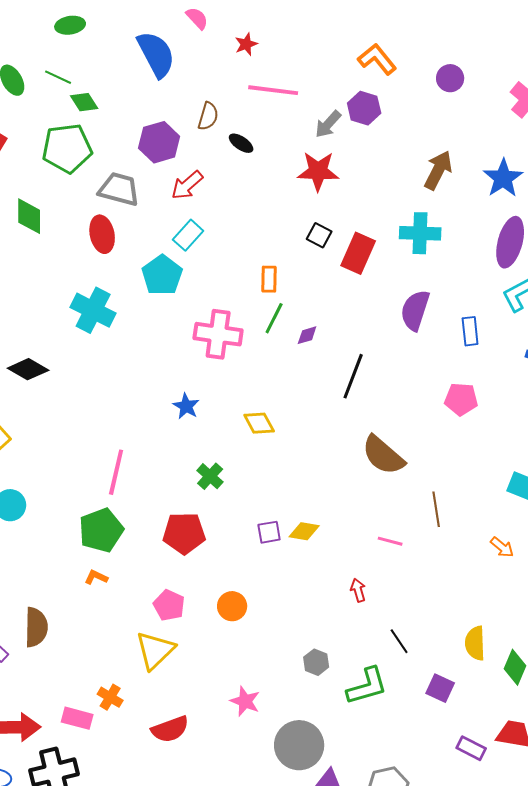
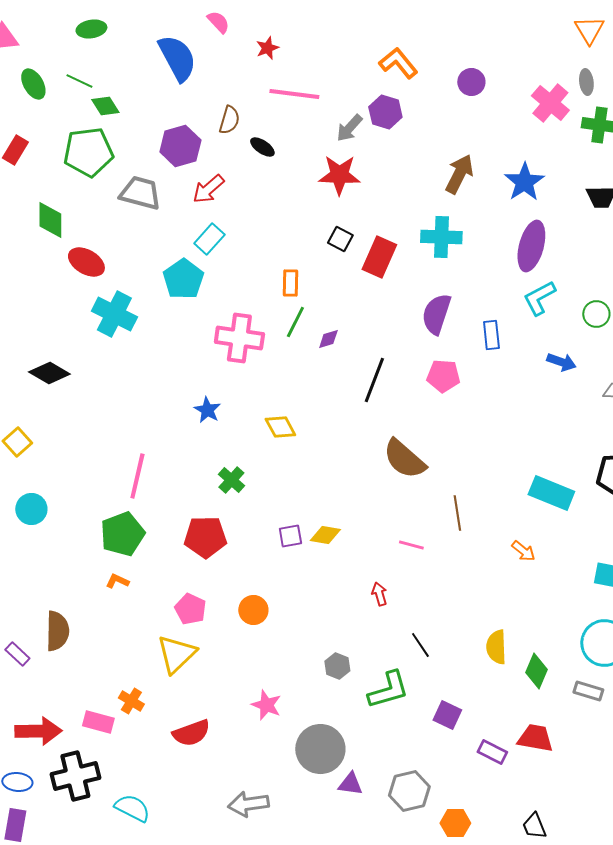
red ellipse: (102, 234) -> (86, 262), moved, turned -48
pink pentagon: (461, 399) -> (443, 376), moved
purple square: (440, 688) -> (447, 715), moved

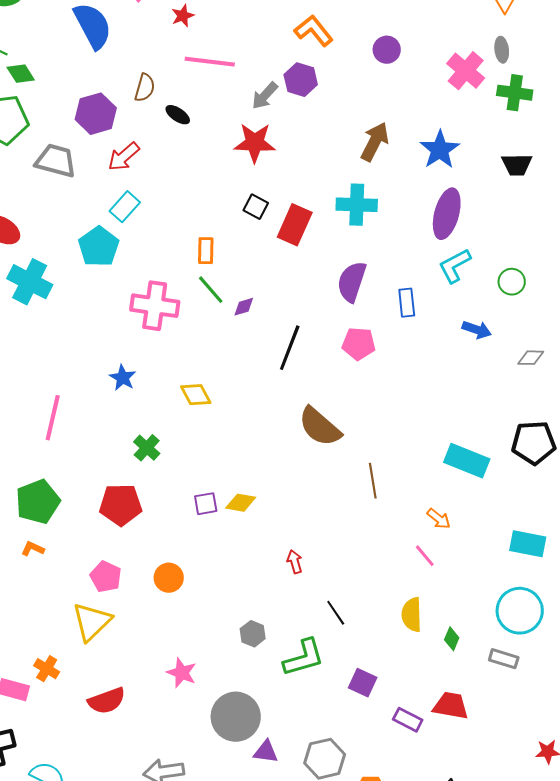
green line: (295, 322) -> (211, 290), turned -68
pink line: (137, 476) -> (53, 418), moved
pink line: (411, 545) -> (425, 556), moved, turned 35
green diamond: (536, 671) -> (452, 639), size x0.7

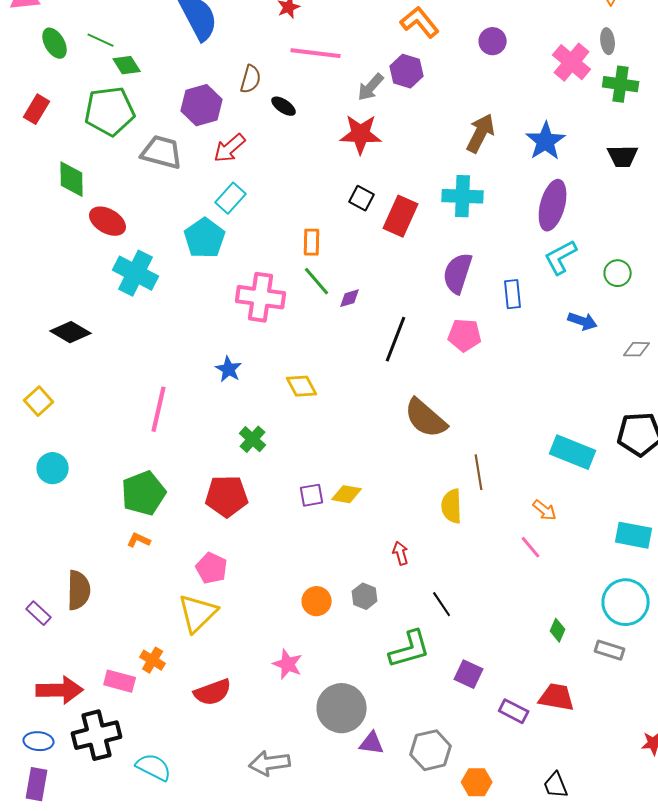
orange circle: (169, 578) -> (317, 601), moved
yellow semicircle: (412, 615) -> (452, 506), moved
gray hexagon: (253, 634) -> (365, 596), moved

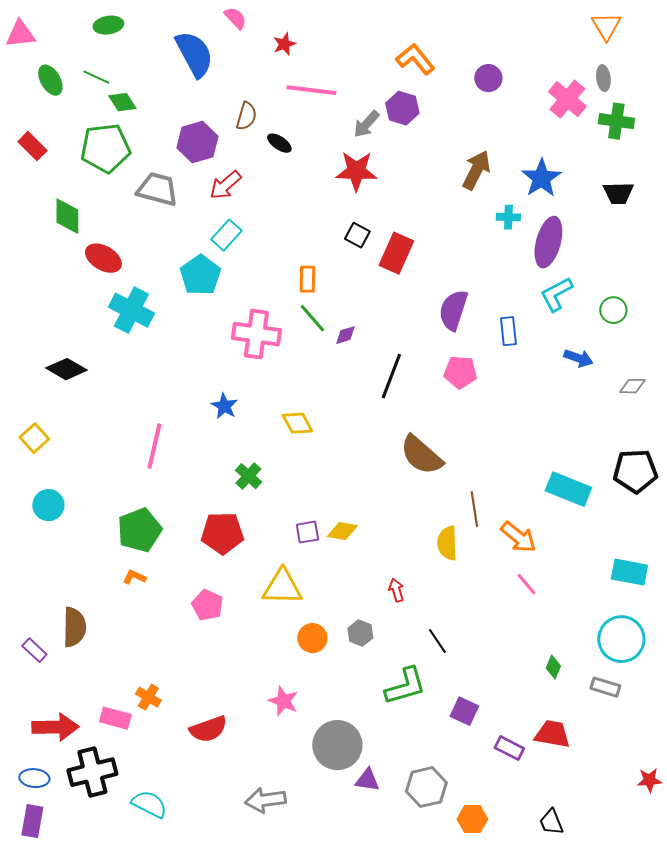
red rectangle: (37, 109) -> (32, 146), turned -76
cyan cross: (463, 196) -> (508, 217), moved, size x0.6
orange arrow: (545, 510) -> (518, 537), moved, size x1.5
yellow triangle: (198, 613) -> (282, 587), moved, turned 45

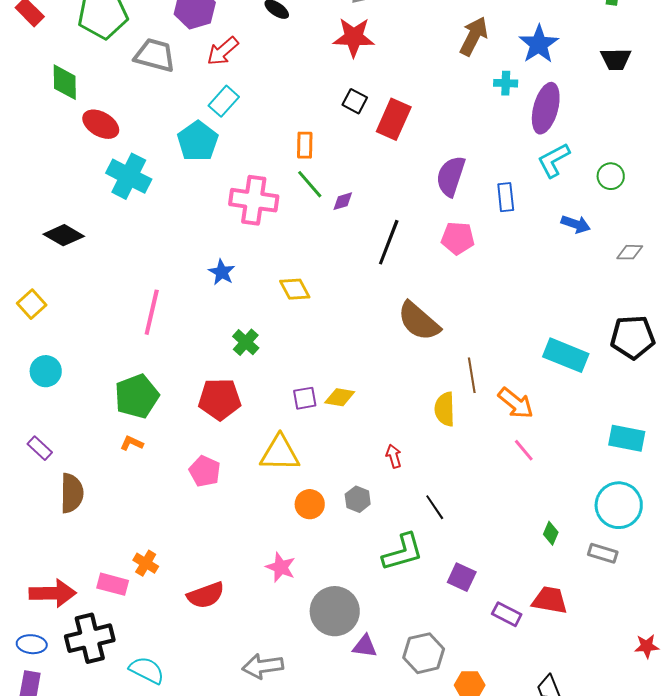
purple rectangle: (34, 650) -> (40, 448), moved

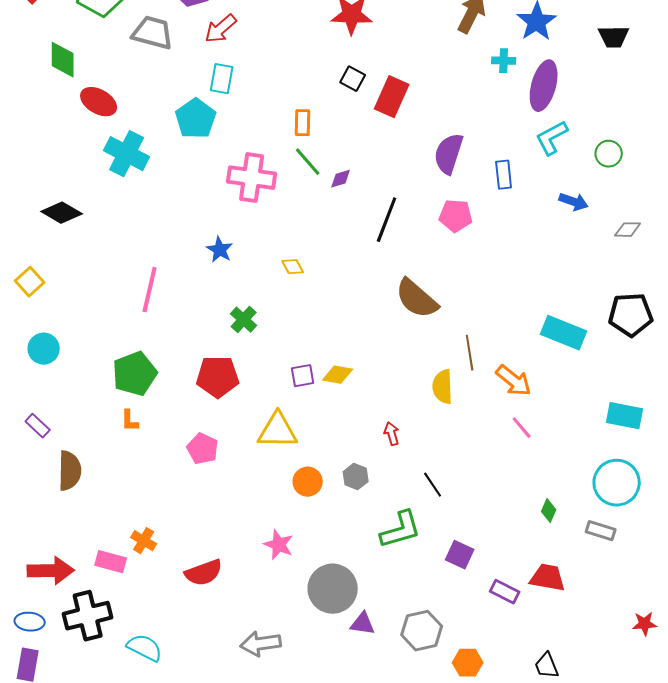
cyan rectangle: (224, 101) -> (222, 79), turned -32
yellow diamond: (295, 289) -> (293, 267), size x0.7
orange L-shape: (132, 443) -> (130, 421), turned -115

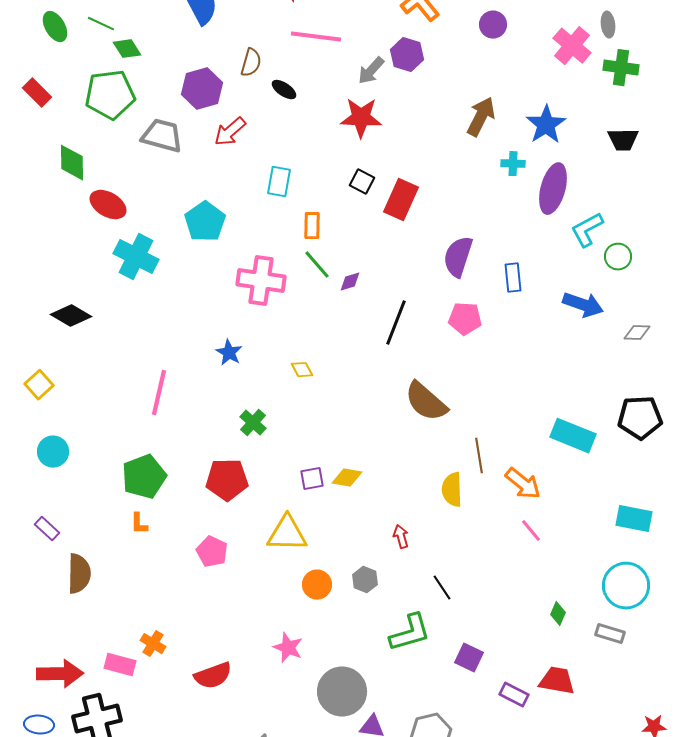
cyan rectangle: (222, 79) -> (279, 182), moved
cyan L-shape: (552, 138) -> (587, 230), moved
blue arrow: (574, 202) -> (583, 305), size x1.4

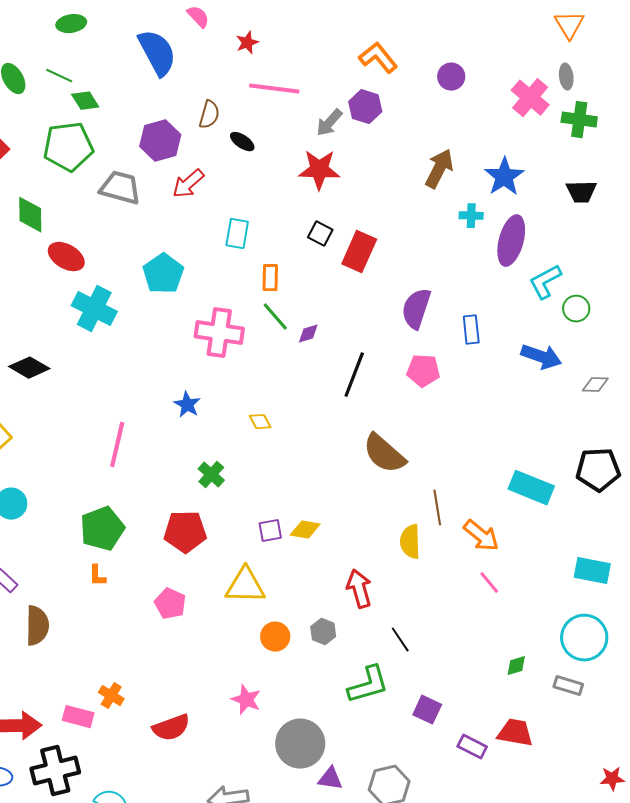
red arrow: (401, 537) -> (359, 589), size x1.6
green diamond: (558, 614) -> (516, 666), turned 50

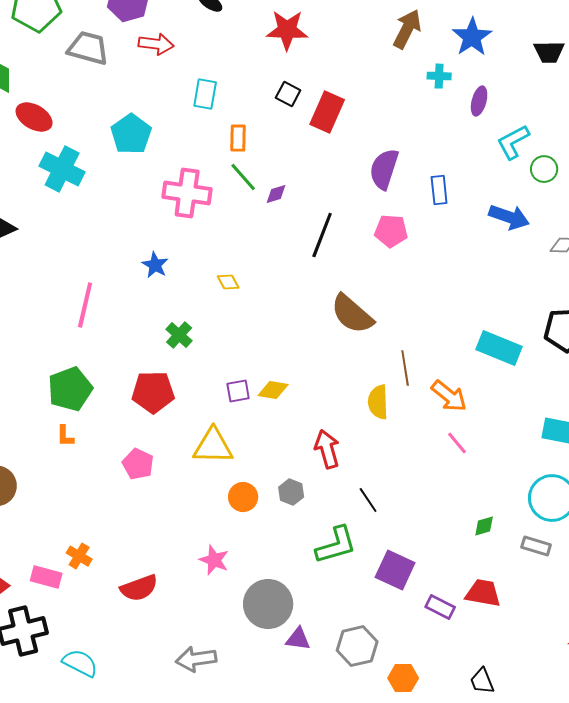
red arrow: (188, 184) -> (156, 44), turned -132
purple ellipse: (511, 241) -> (479, 101), size x0.6
purple square: (427, 710) -> (395, 570), size x1.4

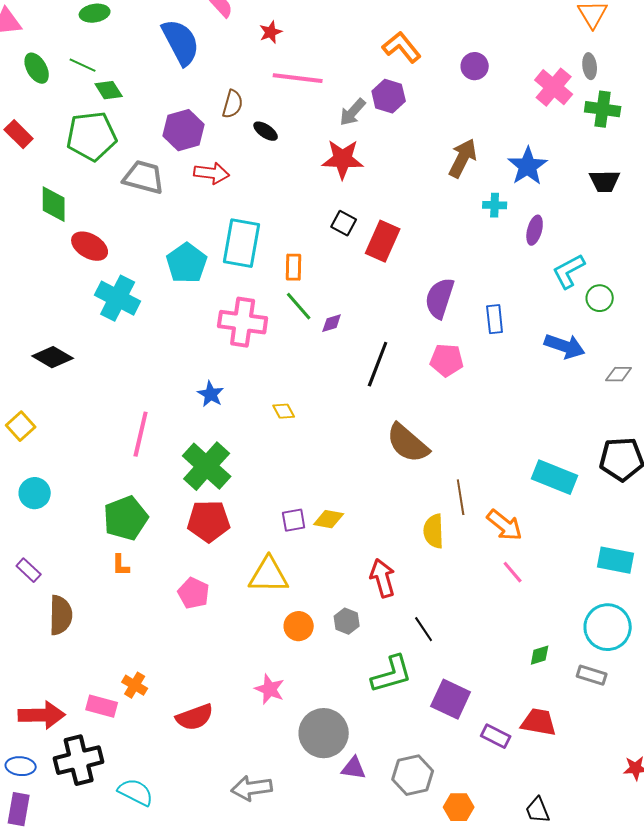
cyan rectangle: (205, 94) -> (242, 243), moved, size x1.6
green cross: (179, 335) -> (207, 466), moved, size x1.8

